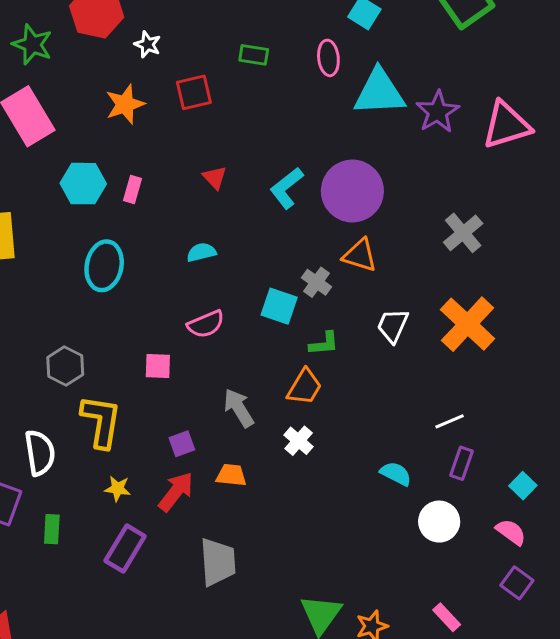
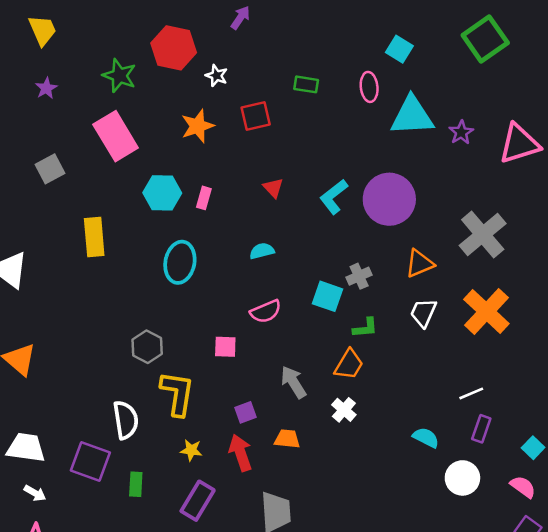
purple star: (438, 112) -> (461, 132), size x0.7
gray cross: (463, 233) -> (483, 235), size x1.4
orange triangle: (360, 255) -> (420, 264), moved, turned -40
gray cross: (316, 282) -> (359, 276), turned 30
red arrow: (176, 492) -> (240, 453), turned -57

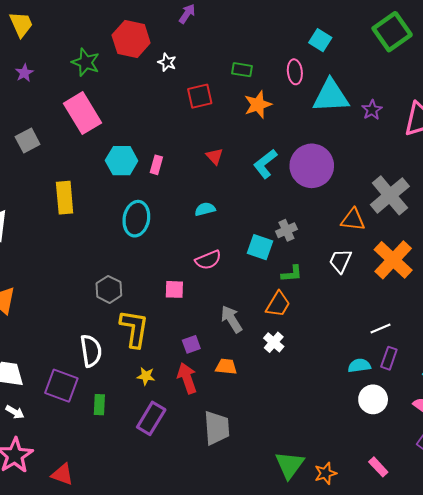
orange star: (198, 126) -> (258, 105), moved
orange triangle: (420, 264) -> (353, 220), moved, turned 30
cyan semicircle: (426, 438) -> (359, 366), moved, turned -35

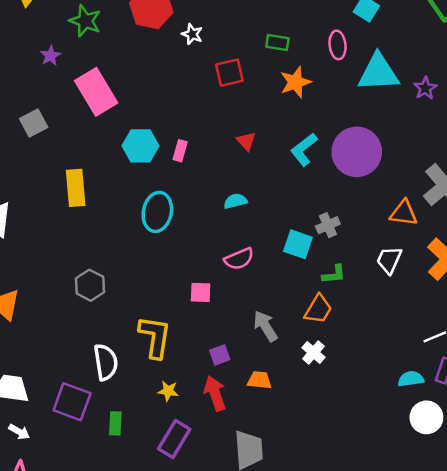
green star: (86, 62) -> (85, 21), moved
purple star: (24, 73) -> (50, 56), moved
gray hexagon: (109, 289) -> (90, 285), moved

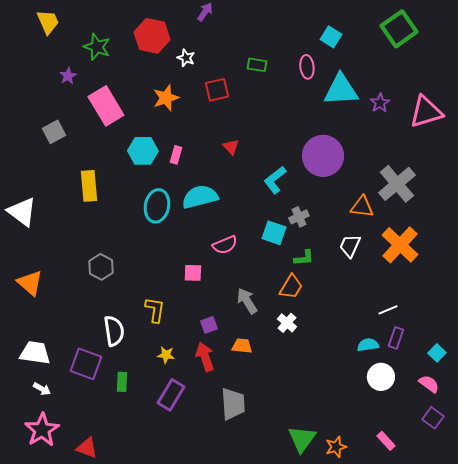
orange star: (295, 82) -> (166, 98), moved
cyan L-shape: (304, 149) -> (275, 180), moved
cyan semicircle: (235, 201) -> (200, 197), moved, size x1.8
yellow L-shape: (155, 337) -> (155, 310), size x0.7

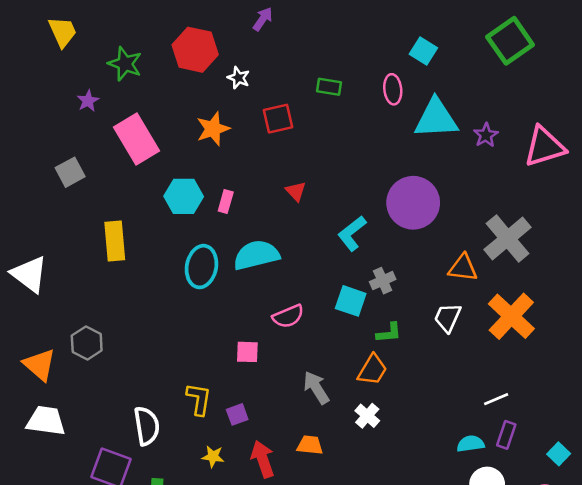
gray hexagon: (101, 267) -> (87, 343), moved
purple square: (209, 325) -> (237, 414), moved
white trapezoid: (35, 353) -> (46, 421), moved

